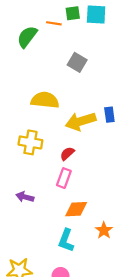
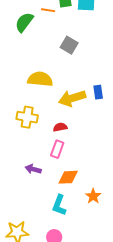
red semicircle: (67, 154) -> (60, 127), turned 32
purple arrow: (25, 197) -> (33, 169), moved

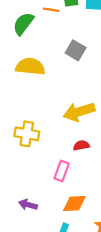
yellow semicircle: (40, 79) -> (30, 67), moved
red semicircle: (60, 127) -> (81, 145), moved
purple arrow: (33, 169) -> (28, 205), moved

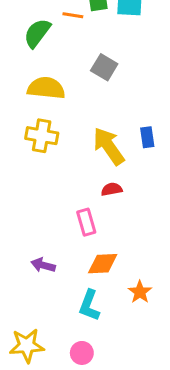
yellow arrow: (79, 112) -> (109, 146), turned 72
yellow cross: (27, 134) -> (42, 136), moved
pink rectangle: (62, 171) -> (86, 222), turned -36

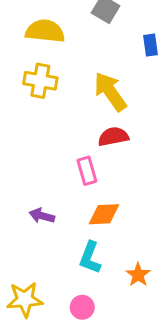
blue rectangle: (147, 137) -> (151, 45), moved
red semicircle: (112, 189) -> (113, 137), size x1.4
orange star: (140, 292) -> (138, 275), moved

